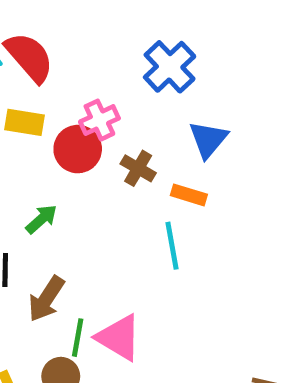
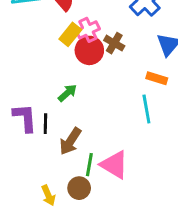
pink cross: (99, 120) -> (88, 30), moved
yellow rectangle: (25, 122) -> (70, 34), moved, turned -60
brown cross: (138, 168) -> (114, 43), moved

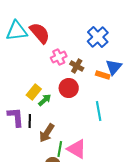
yellow rectangle: (70, 34) -> (34, 92), moved
red circle: (89, 50) -> (69, 88), moved
orange rectangle: (157, 78) -> (103, 75), moved

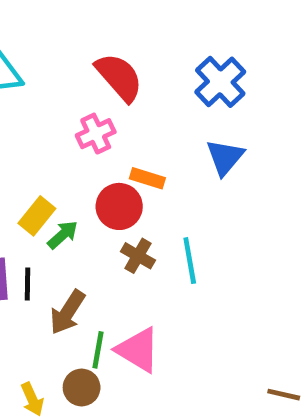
red semicircle: (40, 33) -> (119, 77), moved
blue cross: (98, 37) -> (220, 82), moved
brown cross: (77, 66) -> (138, 256), moved
orange rectangle: (103, 75) -> (147, 178), moved

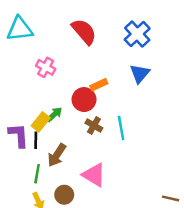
pink cross: (96, 134) -> (46, 67), moved, turned -36
orange rectangle: (147, 178) -> (99, 85), turned -42
yellow rectangle: (37, 216) -> (41, 122), moved
green line: (98, 350) -> (37, 174), moved

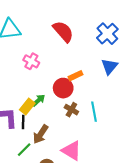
green line: (37, 174) -> (24, 150), turned 35

